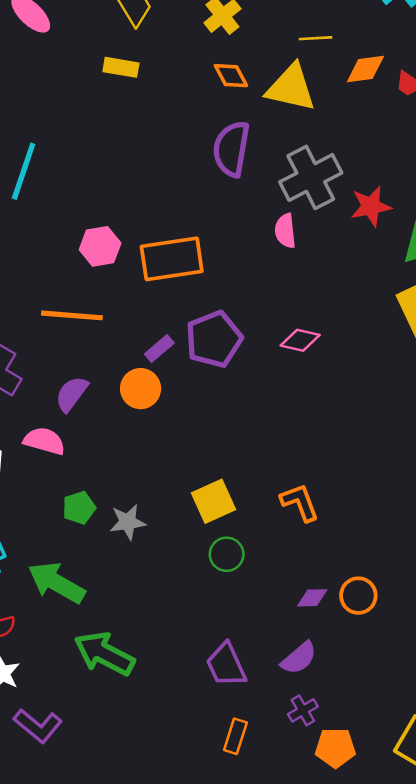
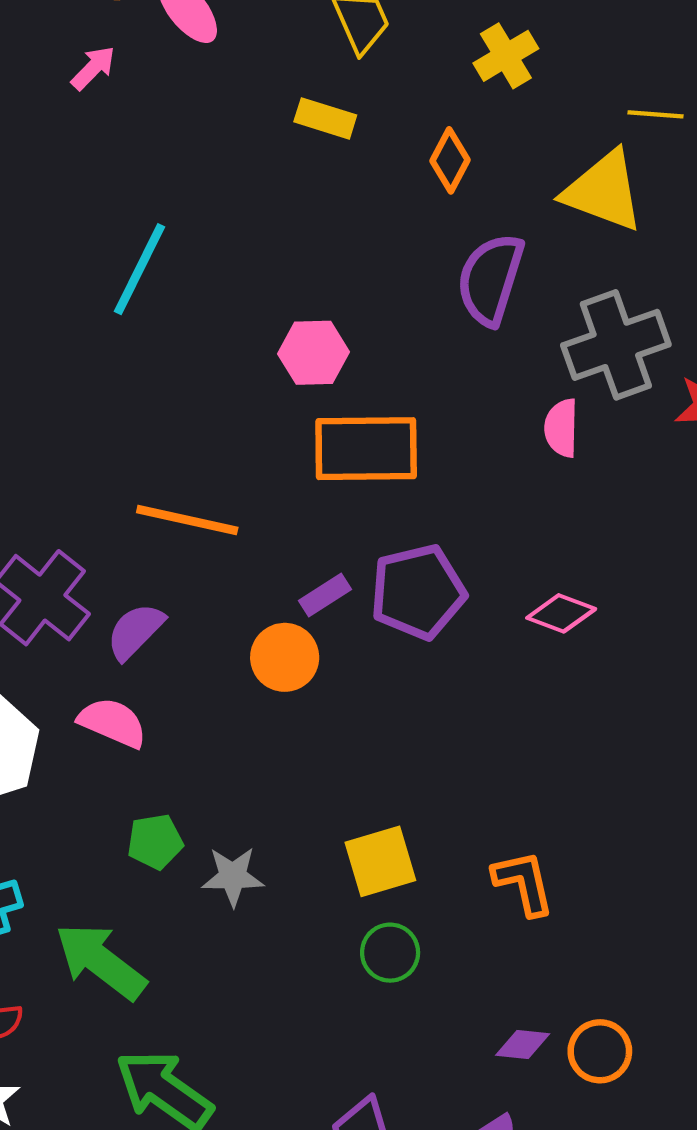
orange diamond: (231, 76) -> (450, 160), moved, turned 48
pink hexagon: (100, 246) -> (314, 353), moved
purple semicircle: (72, 394) -> (135, 631), moved

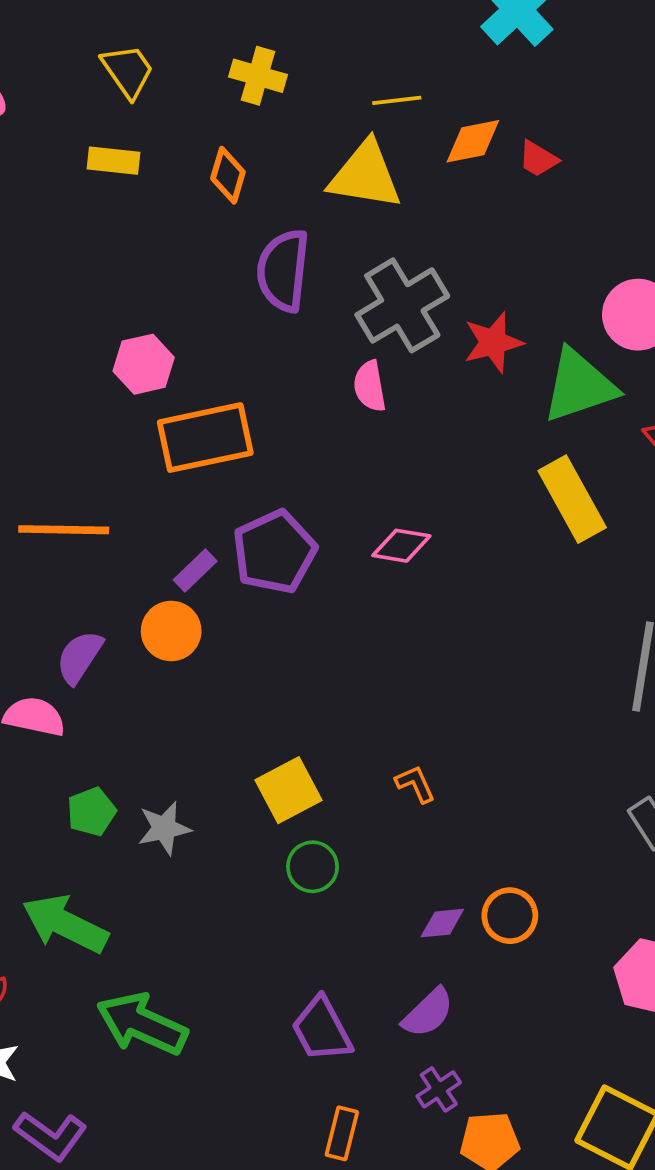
yellow cross: (506, 56) -> (258, 76), turned -32
purple semicircle: (135, 631) -> (79, 657), moved
orange L-shape: (524, 883) -> (415, 784), size x0.7

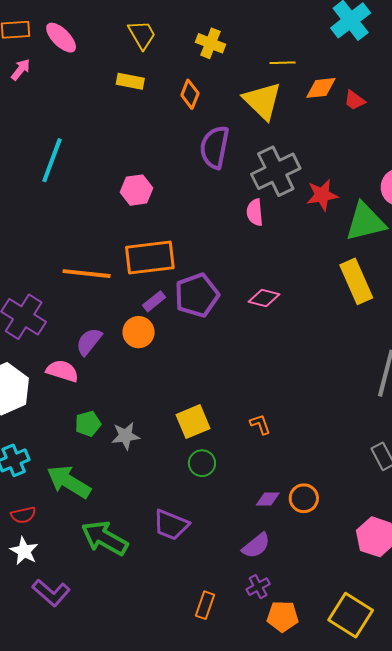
yellow triangle: (365, 175) -> (262, 101), turned 30
orange rectangle: (205, 438) -> (150, 257), moved
purple trapezoid: (322, 1029) -> (171, 525), moved, turned -45

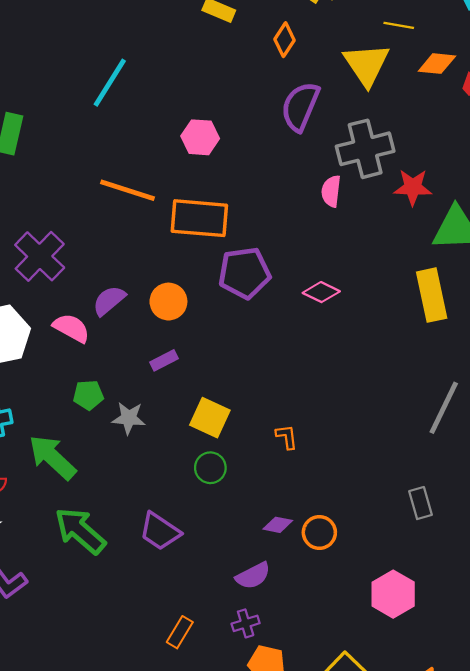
orange line: (87, 274) -> (127, 190), moved
purple rectangle: (154, 301) -> (164, 360), moved
yellow square: (193, 422) -> (210, 418), turned 36

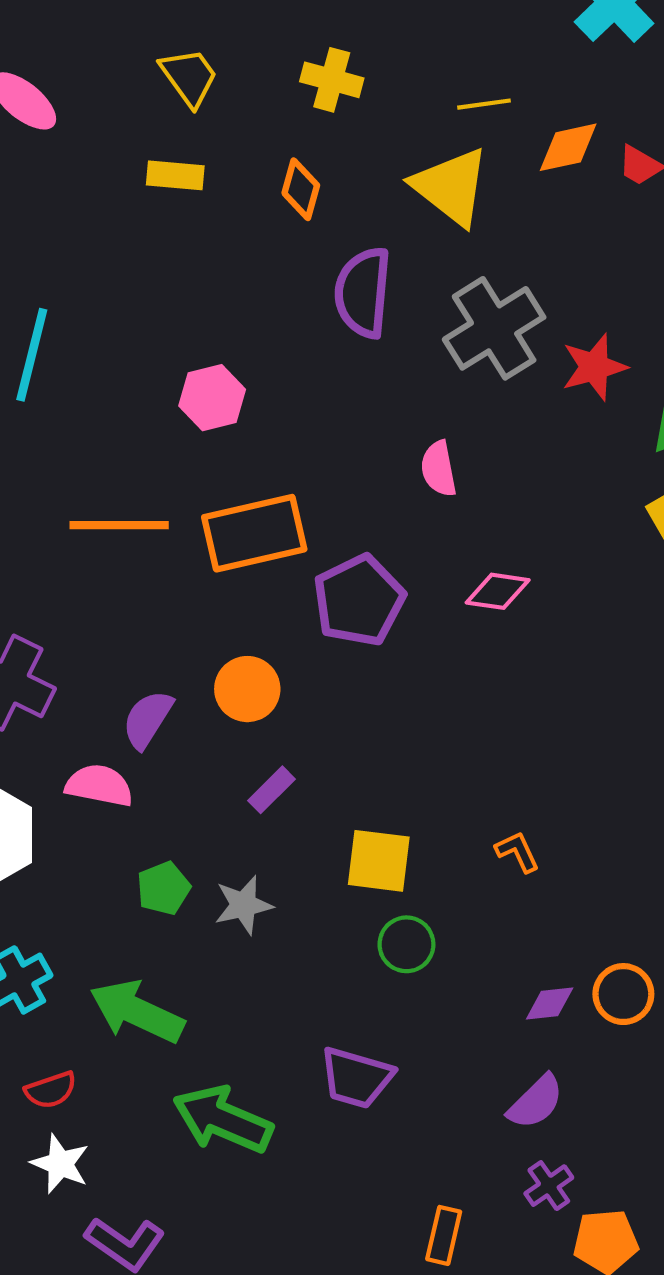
pink semicircle: (331, 191) -> (439, 469), moved

